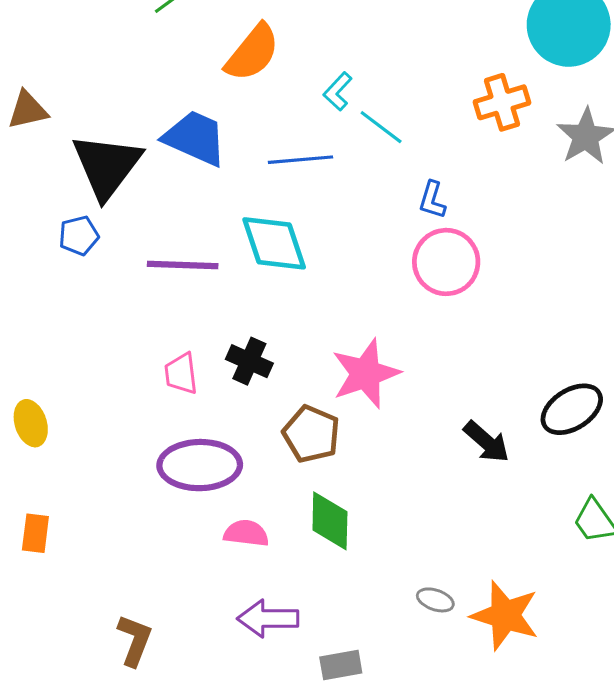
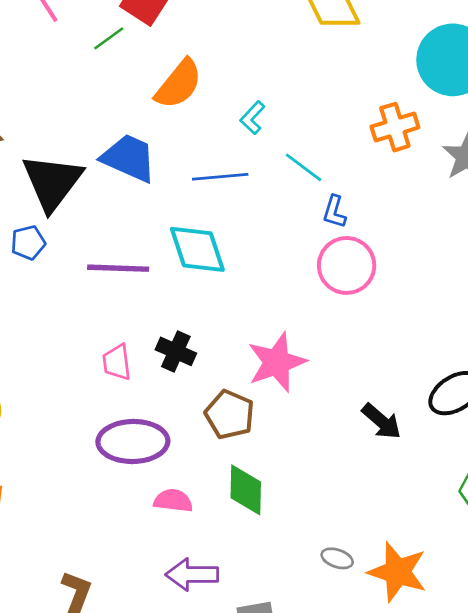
cyan line: (381, 127) -> (304, 167), moved

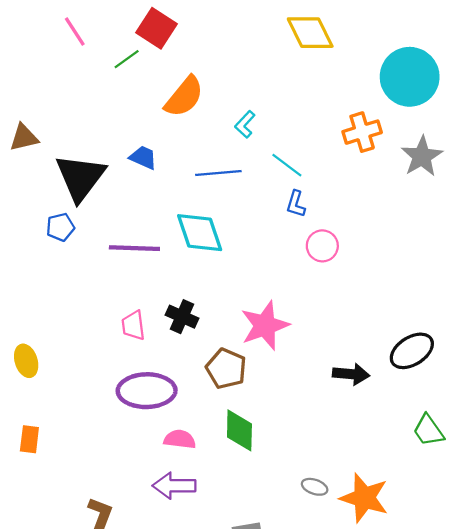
blue trapezoid: (129, 158) -> (143, 157), size x0.6
blue L-shape: (334, 212) -> (296, 204), moved
pink circle: (347, 265) -> (322, 246), size x0.7
black arrow: (381, 421) -> (351, 374), turned -36
purple arrow: (192, 575) -> (174, 486), moved

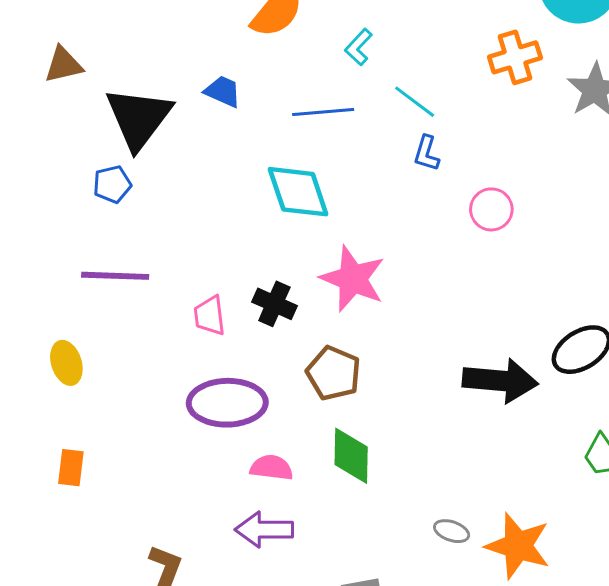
pink circle: (322, 246) -> (491, 209), moved
purple line: (134, 248) -> (115, 276), moved
pink star: (265, 325) -> (353, 279), moved, turned -30
black arrow: (351, 374) -> (500, 381), size x1.5

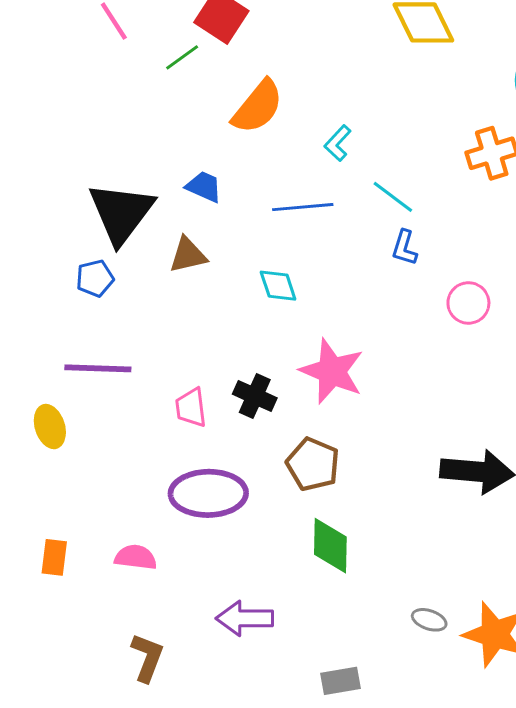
brown triangle: (63, 65) -> (188, 255), moved
cyan diamond: (298, 192) -> (278, 286), size x0.6
yellow ellipse: (66, 363) -> (50, 427), moved
pink semicircle: (272, 468) -> (136, 557), moved

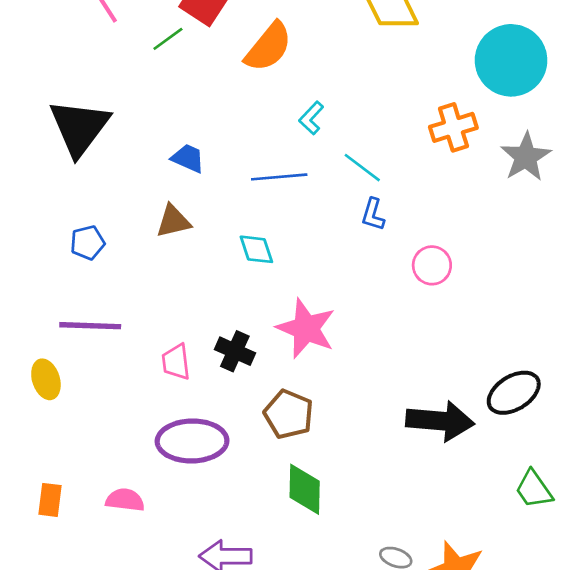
orange semicircle: (258, 107) -> (268, 47), moved
black triangle: (121, 213) -> (79, 127), moved

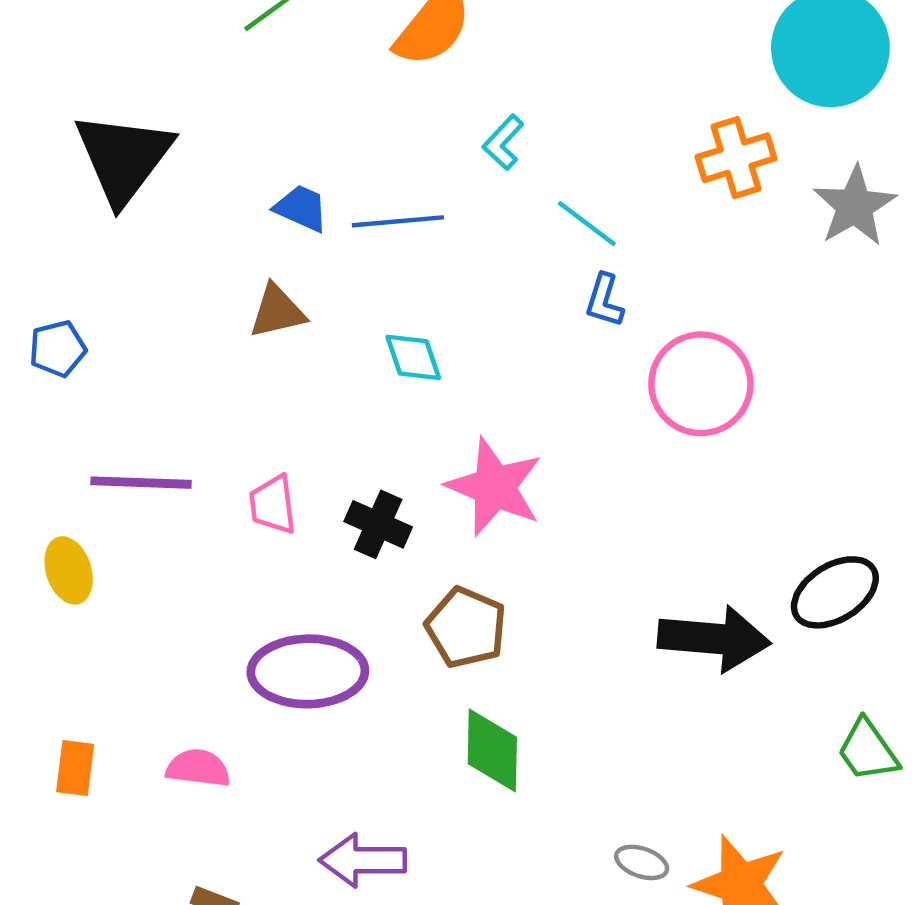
blue line: (279, 177) -> (398, 221), moved
blue pentagon: (87, 243) -> (58, 349), moved
pink circle: (432, 265) -> (701, 384), size x1.6
pink trapezoid: (176, 362) -> (273, 505), moved

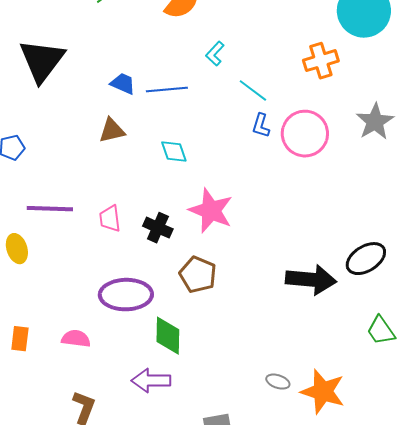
gray star: (855, 206) -> (375, 122), moved
pink circle: (701, 384) -> (305, 134), moved
green diamond: (492, 750) -> (168, 336), moved

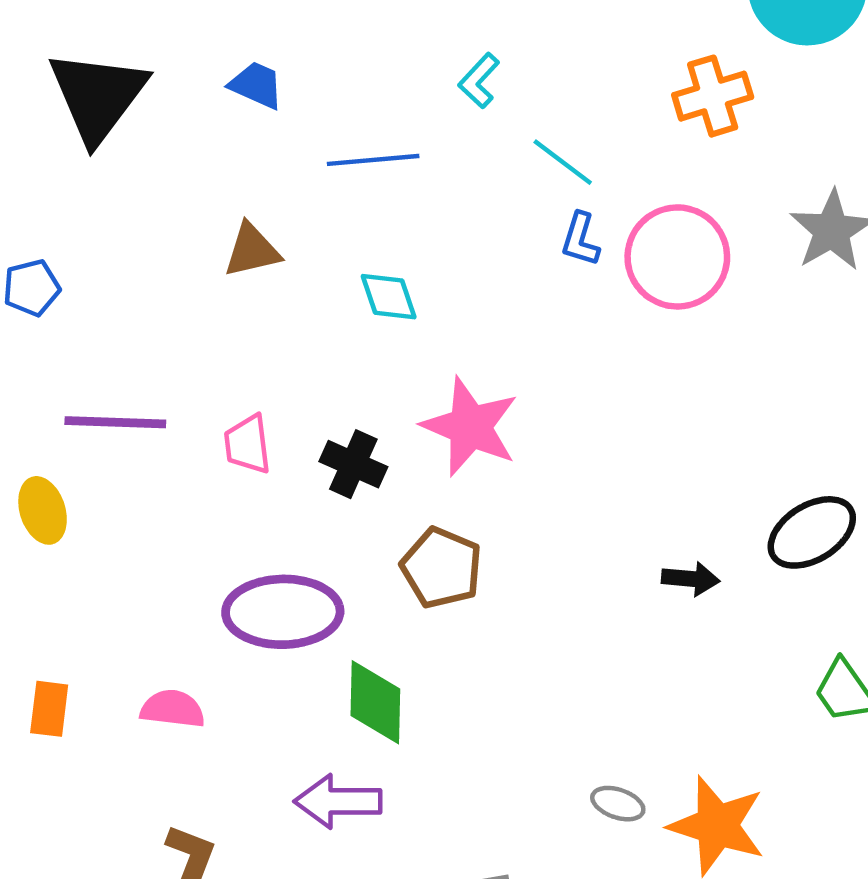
blue trapezoid: (123, 84) -> (256, 85), moved
black arrow: (311, 280) -> (691, 579), size x0.5

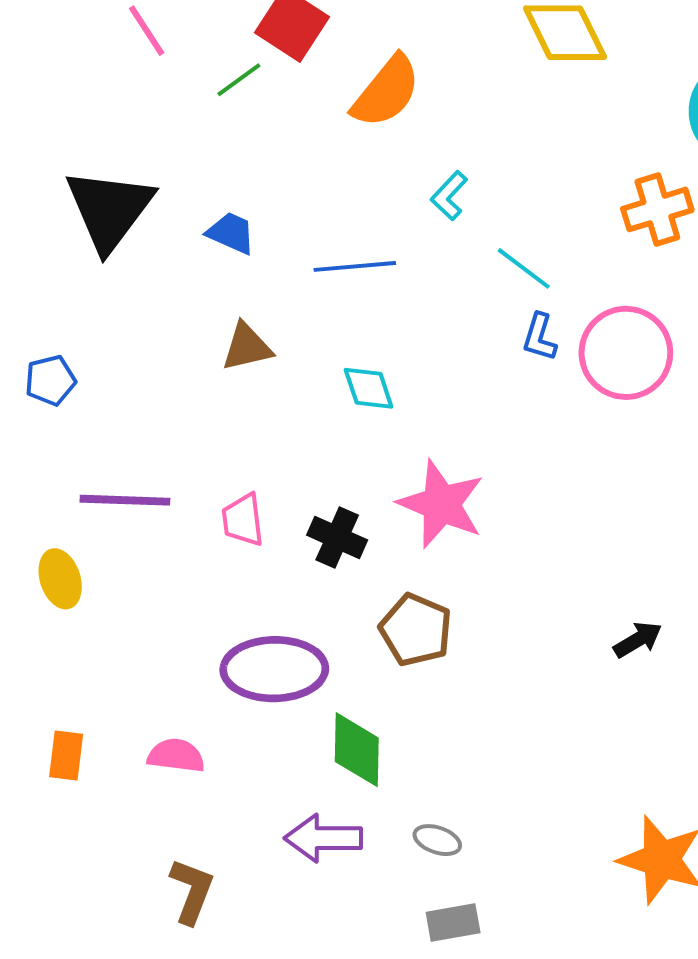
blue trapezoid: (256, 85) -> (231, 233), moved
black arrow: (691, 579) -> (638, 640), turned -36
gray ellipse: (618, 804) -> (437, 840), moved

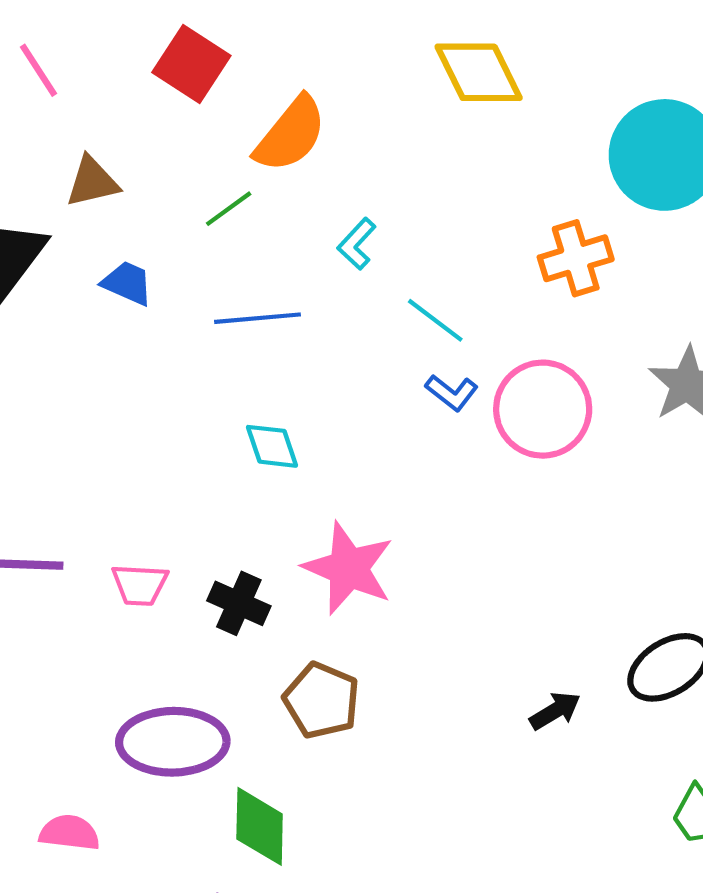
green line: (239, 80) -> (229, 209), moved
blue L-shape: (539, 337) -> (452, 393), turned -69
brown triangle: (247, 347) -> (92, 182), moved
pink trapezoid: (243, 520) -> (140, 585), turned -80

